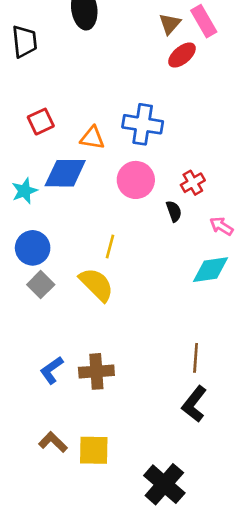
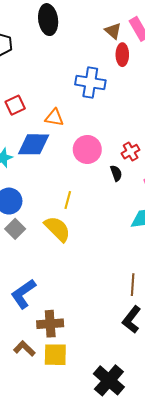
brown triangle: (170, 24) -> (113, 31), turned -30
red ellipse: (182, 55) -> (122, 55), turned -50
blue cross: (143, 124) -> (90, 82), moved
blue L-shape: (52, 370) -> (23, 294), size x1.4
brown cross: (96, 371) -> (50, 324), moved

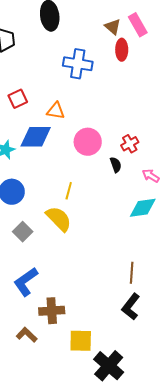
blue cross: (90, 82) -> (78, 64), moved
gray square: (15, 229) -> (23, 232), moved
yellow square: (55, 355) -> (81, 341), moved

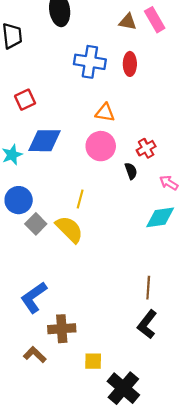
brown triangle: (113, 27) -> (128, 22), turned -30
red ellipse: (122, 50) -> (130, 64), moved
orange triangle: (56, 111) -> (105, 113), moved
gray square: (23, 232) -> (36, 224), moved
yellow square: (81, 341) -> (93, 361), size x0.7

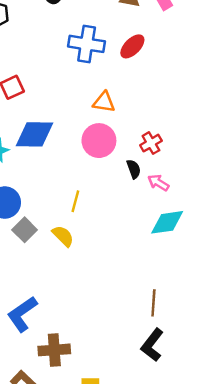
red ellipse: (130, 64) -> (132, 46), turned 45
pink arrow: (169, 183) -> (158, 183), moved
yellow semicircle: (69, 229) -> (63, 236), size x0.7

